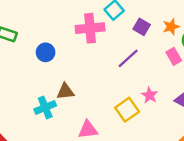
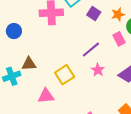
purple line: (128, 58) -> (91, 50), moved
yellow square: (127, 110) -> (65, 75), moved

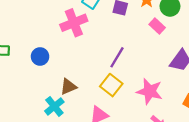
purple line: (91, 50) -> (117, 57), moved
pink star: (98, 70) -> (150, 91), moved, size x1.6

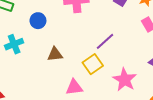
cyan cross: (54, 106) -> (14, 44), moved

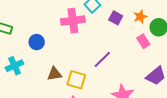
yellow square: (93, 64) -> (76, 80), moved, turned -36

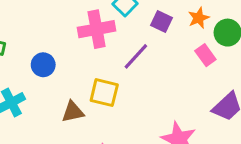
purple line: (102, 59) -> (136, 56), moved
yellow square: (76, 80) -> (104, 93), moved

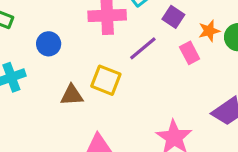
orange star: (199, 18) -> (209, 31), moved
pink rectangle: (205, 55) -> (190, 53), moved

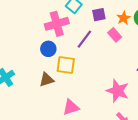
purple square: (173, 17) -> (99, 15), turned -32
blue circle: (49, 44) -> (48, 49), moved

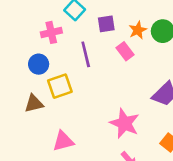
pink cross: (57, 24) -> (51, 32), size x0.7
purple line: (84, 39) -> (86, 54), turned -54
yellow square: (66, 65) -> (60, 86), turned -30

